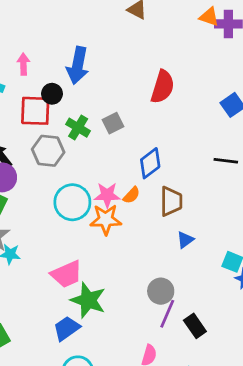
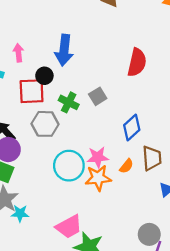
orange semicircle: (132, 195) -> (126, 166), moved

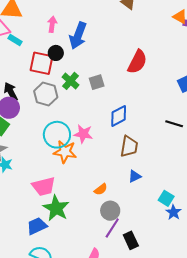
pink arrow: (18, 53) -> (52, 24), moved
orange semicircle: (126, 166) -> (101, 189), moved
orange star: (98, 178) -> (65, 152), moved

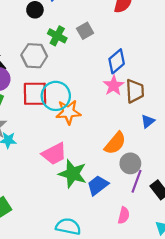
red square: (41, 63) -> (35, 94), moved
pink star: (83, 134) -> (114, 86), moved, turned -30
orange semicircle: (101, 189) -> (115, 143), size x1.6
blue trapezoid: (37, 226) -> (98, 185), moved

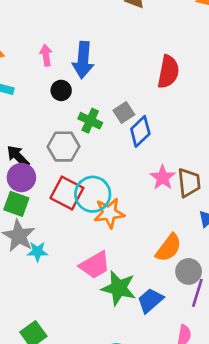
blue diamond: (117, 61) -> (140, 131), moved
red square: (35, 94) -> (67, 193), turned 32

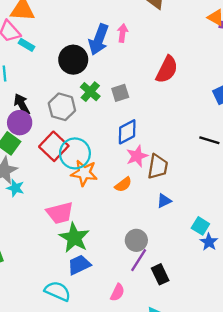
pink arrow: (46, 55) -> (123, 33), moved
black circle: (61, 90) -> (73, 60), size x1.6
blue diamond: (140, 131) -> (127, 132), moved
orange semicircle: (169, 248) -> (123, 184), moved, size x0.7
blue trapezoid: (150, 301) -> (79, 265), moved

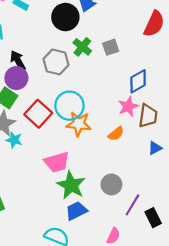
blue diamond: (127, 132) -> (138, 81), moved
red square: (54, 146) -> (38, 114), moved
gray circle: (136, 240) -> (111, 184), moved

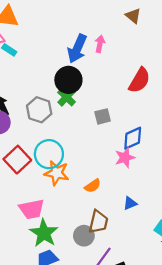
black circle: (65, 17) -> (68, 80), moved
gray square: (111, 47) -> (103, 116), moved
blue diamond: (138, 81) -> (133, 138), moved
pink star: (128, 106) -> (125, 158), moved
brown trapezoid: (148, 116) -> (98, 222), moved

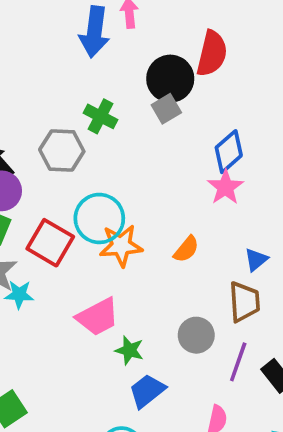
black circle: (68, 80) -> (170, 79), moved
gray square: (103, 116) -> (166, 109), moved
brown trapezoid: (98, 222) -> (244, 302), moved
green star: (44, 233) -> (129, 350), size x0.6

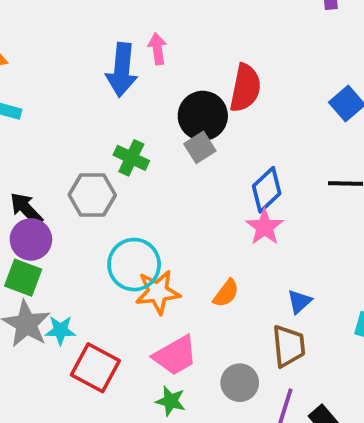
red square: (50, 243) -> (95, 368), moved
cyan star: (19, 294) -> (60, 330), moved
pink trapezoid: (98, 317) -> (175, 356), moved

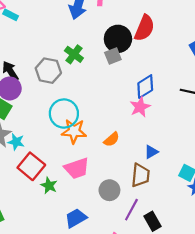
green star: (171, 401) -> (49, 186), moved

